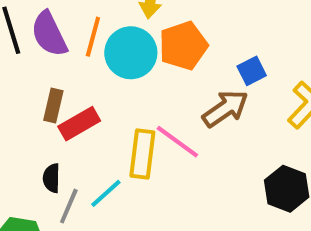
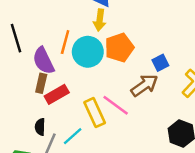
purple semicircle: (49, 34) -> (43, 61), moved
yellow rectangle: (142, 154) -> (95, 113), turned -32

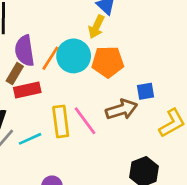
orange line: (65, 42) -> (50, 58), moved

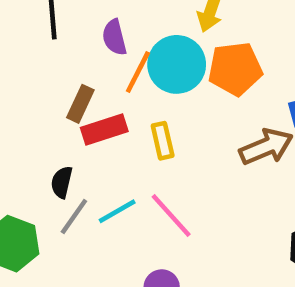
purple semicircle: (25, 51) -> (114, 37), moved, size x0.7
yellow rectangle: (61, 121) -> (163, 141), moved, size x0.7
pink line: (85, 121) -> (171, 216), moved

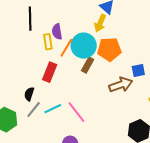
brown rectangle: (80, 104) -> (88, 65), moved
red rectangle: (104, 130) -> (50, 72), turned -54
yellow rectangle: (163, 141) -> (48, 42), moved

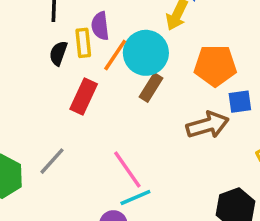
orange pentagon: (109, 49) -> (215, 66), moved
black semicircle: (29, 94) -> (58, 53), moved
cyan line: (53, 109) -> (135, 198), moved

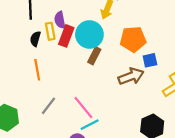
orange line: (115, 55) -> (37, 70), moved, turned -40
red rectangle: (84, 96) -> (66, 36), moved
gray line: (52, 161) -> (48, 106), moved

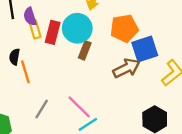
purple semicircle: (60, 20) -> (30, 16), moved
black semicircle: (35, 39) -> (14, 57), moved
blue square: (150, 60) -> (145, 49), size x1.6

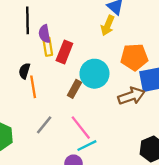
cyan circle: (77, 28) -> (94, 74), moved
brown rectangle: (85, 50) -> (74, 89), moved

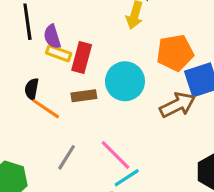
yellow rectangle: (48, 47) -> (59, 53), turned -54
orange line: (33, 87) -> (46, 109), turned -40
brown rectangle: (74, 89) -> (84, 96), moved, turned 60

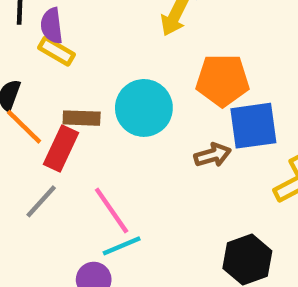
red rectangle: (82, 58) -> (61, 148), moved
brown arrow: (177, 105) -> (213, 155), size x0.7

